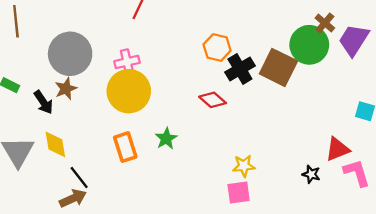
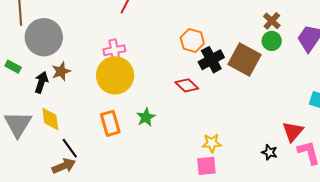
brown cross: (325, 23) -> (272, 21), moved
green circle: (309, 45) -> (272, 41), size x0.6
gray circle: (70, 54) -> (44, 37), moved
black arrow: (43, 102) -> (41, 82), turned -130
red triangle: (337, 149) -> (293, 132), turned -30

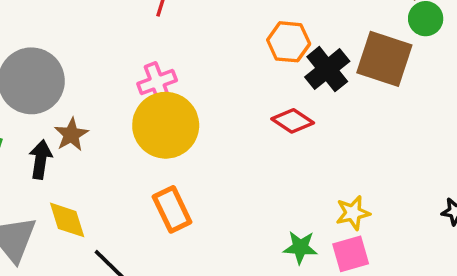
green star: (146, 117) -> (300, 247), moved, turned -30

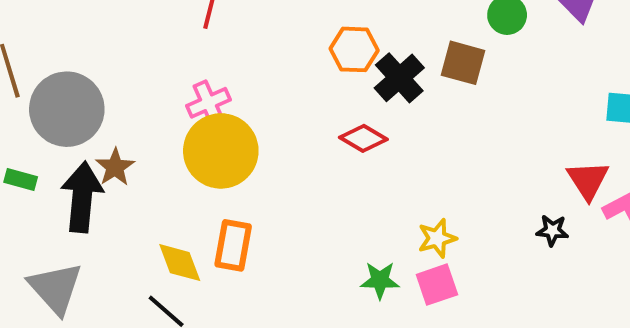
brown square: (384, 59) -> (463, 63), size x0.7
black arrow: (41, 159) -> (82, 197), size x1.6
orange rectangle: (172, 209) -> (233, 245), turned 39
yellow diamond: (67, 220) -> (180, 263), moved

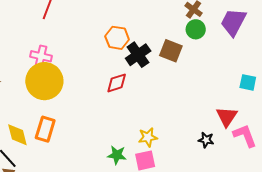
pink cross: (208, 103) -> (41, 56), turned 30
red diamond: (363, 138) -> (117, 83), turned -55

